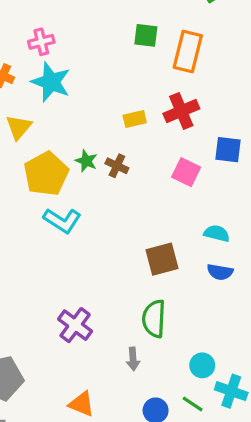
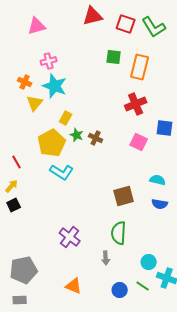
yellow rectangle: (135, 119) -> (66, 118), moved, turned -48
yellow triangle: (19, 127) -> (35, 103), moved

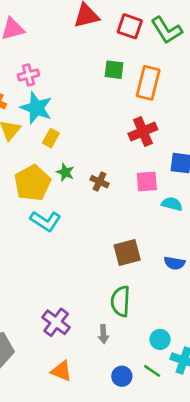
yellow rectangle: (66, 118) -> (51, 138), moved
brown cross: (96, 138) -> (99, 182), moved
pink square: (139, 142) -> (147, 182), turned -30
cyan semicircle: (158, 180) -> (172, 204), moved
purple cross: (70, 237) -> (56, 322), moved

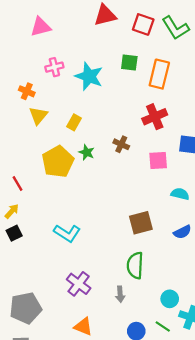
cyan star: (36, 108) -> (89, 76), moved
brown cross: (99, 182) -> (121, 144), moved
cyan semicircle: (172, 204) -> (180, 194), moved
cyan L-shape: (46, 221) -> (67, 233), moved
blue semicircle: (174, 263) -> (182, 232), turned -36

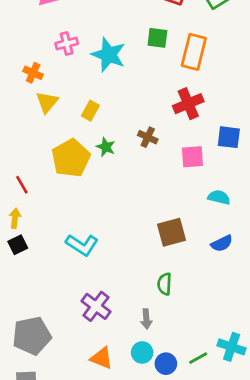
yellow arrow: (12, 211) -> (15, 218), turned -35
green semicircle: (135, 265) -> (164, 284), size x0.7
cyan circle: (170, 299) -> (142, 352), moved
green line: (163, 327) -> (198, 358), turned -63

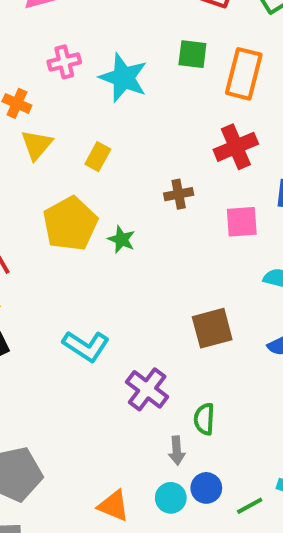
brown cross: (148, 137) -> (179, 194), turned -36
green star: (106, 147) -> (121, 239), moved
green semicircle: (164, 284) -> (204, 419), moved
purple cross: (96, 306) -> (147, 389), moved
blue circle: (166, 364) -> (206, 488), moved

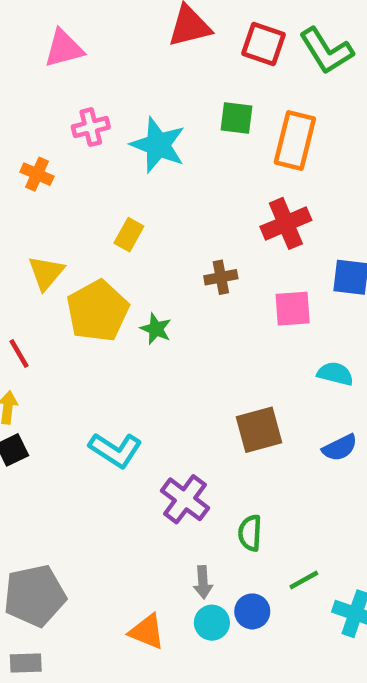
yellow triangle: (37, 145) -> (46, 273), moved
gray arrow: (177, 451) -> (203, 582), moved
green line: (250, 506) -> (304, 580), moved

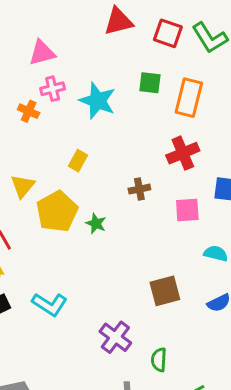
pink triangle: (64, 49) -> (42, 53), moved
orange cross: (37, 174) -> (29, 111), moved
cyan L-shape: (115, 450) -> (50, 304), moved

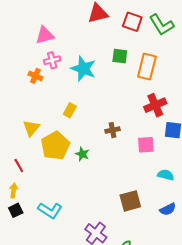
red cross: (183, 153) -> (155, 105), moved

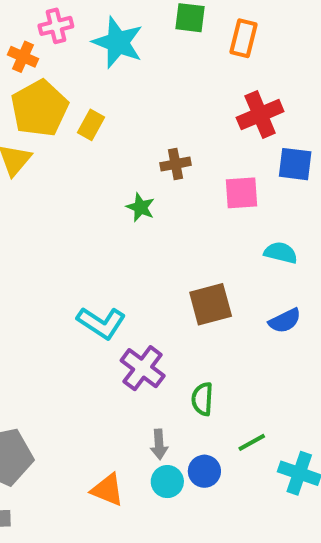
orange rectangle: (147, 67) -> (244, 38), size x0.7
yellow pentagon: (55, 146) -> (39, 108), moved
green star: (82, 154) -> (141, 207), moved
cyan L-shape: (50, 210) -> (101, 323), moved

